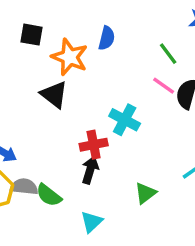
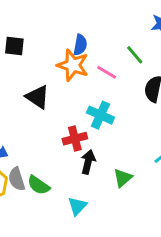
orange star: (70, 57) -> (73, 65), moved
pink line: (164, 86) -> (107, 72), moved
black arrow: (90, 170) -> (88, 162), moved
gray semicircle: (24, 187) -> (17, 179), turned -110

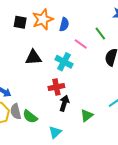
orange star: (73, 65) -> (43, 19), moved, turned 30
black triangle: (38, 97) -> (33, 57), turned -42
cyan cross: (100, 115) -> (64, 62), moved

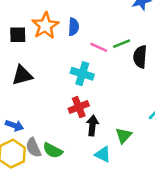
green line: (100, 34) -> (122, 44), moved, turned -64
black triangle: (33, 57) -> (22, 75), moved
cyan triangle: (55, 132) -> (103, 154), moved, turned -40

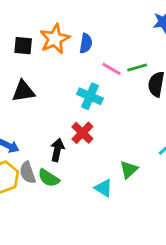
red cross: (79, 107) -> (82, 133), turned -30
black arrow: (92, 126) -> (57, 150), moved

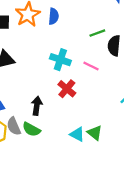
pink line: (111, 69) -> (91, 66), moved
red cross: (82, 133) -> (67, 89), moved
green triangle: (129, 169) -> (95, 133), moved, turned -35

